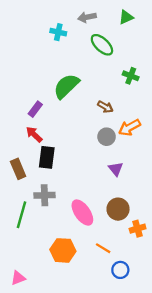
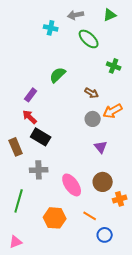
green semicircle: (66, 86) -> (58, 75), size x0.7
black rectangle: (47, 157) -> (41, 137), turned -66
green line: (22, 215) -> (19, 201), moved

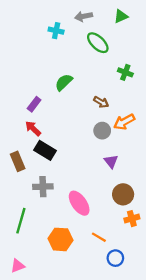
brown circle: (103, 182) -> (123, 194), moved

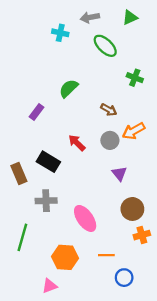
red arrow: (33, 128) -> (77, 143), moved
orange line: (99, 237) -> (106, 255), turned -32
pink triangle: (18, 266) -> (50, 286), moved

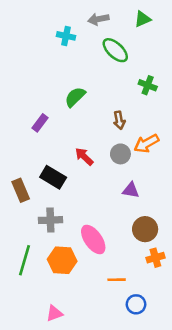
brown arrow: (109, 110) -> (119, 120), turned 49
purple triangle: (119, 174) -> (131, 190), turned -42
orange hexagon: (65, 257) -> (62, 260), moved

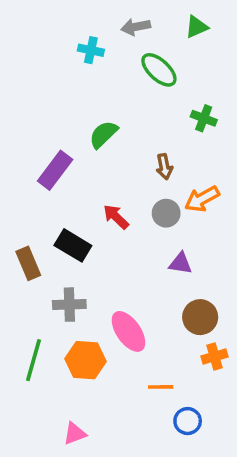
purple rectangle: (40, 123) -> (55, 170), size x1.5

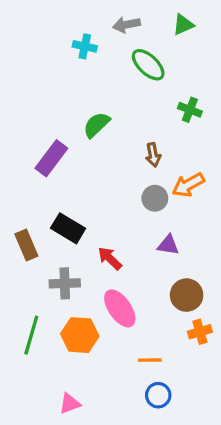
red arrow: (116, 217) -> (110, 258), moved
blue circle: (188, 421) -> (158, 395), moved

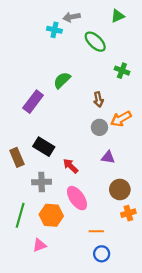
gray arrow: (126, 25) -> (72, 17), moved
pink triangle: (70, 404) -> (39, 245), moved

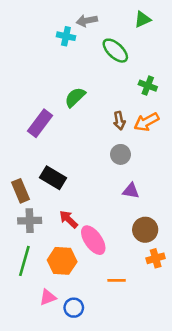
orange arrow: (121, 119) -> (146, 122), moved
red arrow: (71, 166) -> (69, 219), moved
gray cross: (42, 182) -> (30, 221), moved
blue circle: (102, 254) -> (74, 308), moved

